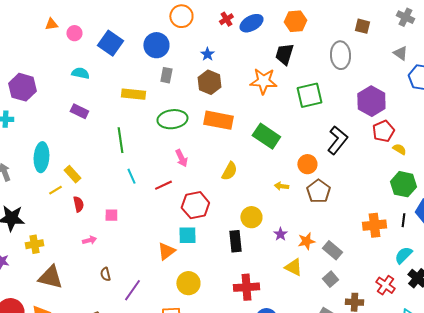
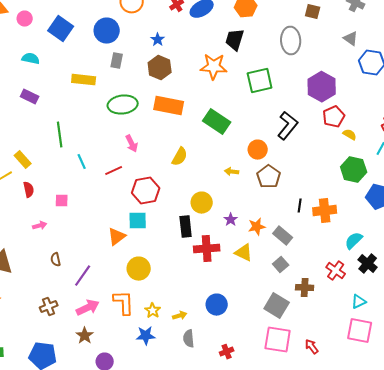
green line: (120, 140) -> (60, 135), moved
black line: (403, 220) -> (300, 206), moved
red cross: (246, 287) -> (207, 249), moved

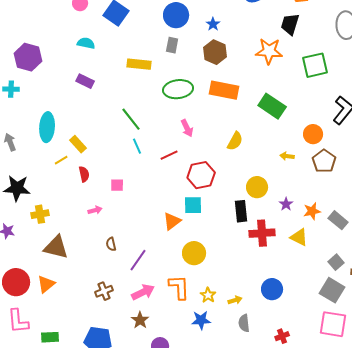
blue circle: (107, 31) -> (176, 15), moved
green line: (60, 135) -> (131, 119), moved, turned -30
gray square: (281, 265) -> (336, 262), moved

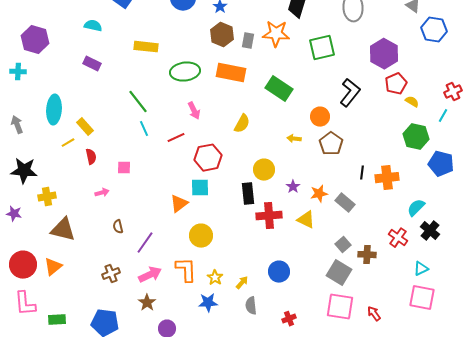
gray rectangle: (172, 45) -> (248, 41), moved
yellow arrow: (235, 300) -> (242, 283), turned -32

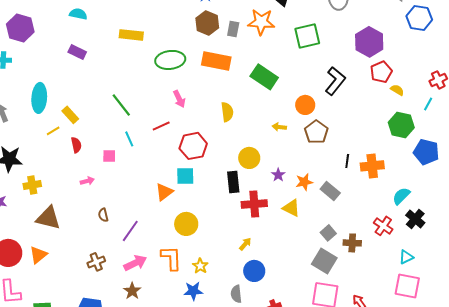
green line: (138, 102) -> (121, 105), moved
yellow semicircle: (242, 124) -> (227, 112), turned -36
cyan line: (144, 129) -> (129, 139), moved
blue circle: (279, 272) -> (254, 271), moved
yellow arrow: (242, 283) -> (245, 244), moved

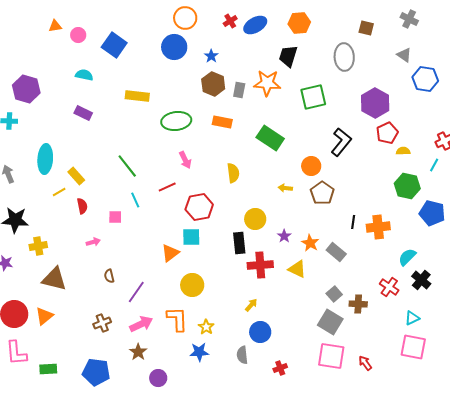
orange rectangle: (216, 61) -> (222, 122), size x0.7
yellow semicircle: (397, 90) -> (403, 151), turned -32
orange star: (304, 182) -> (310, 243), turned -30

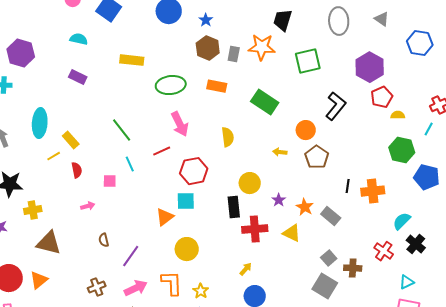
gray triangle: (404, 55) -> (382, 19), moved
pink arrow: (185, 160) -> (180, 124), size x1.4

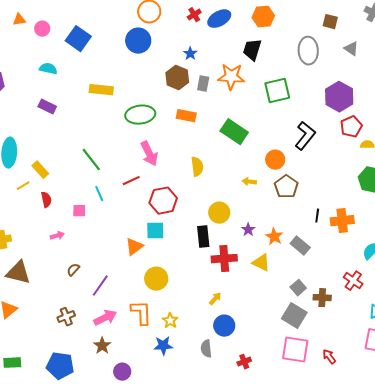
blue star: (206, 20) -> (190, 54), moved
brown semicircle: (104, 240) -> (73, 270), turned 56

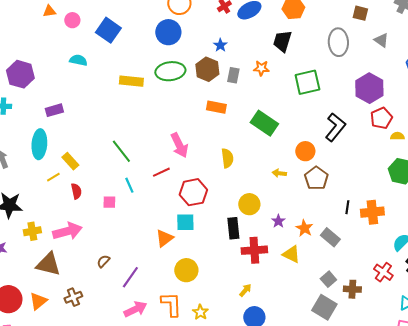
orange star: (231, 77) -> (261, 68), size x0.6
purple rectangle: (47, 107) -> (54, 110), moved, turned -42
green ellipse: (140, 115) -> (170, 71), moved
pink arrow: (57, 236) -> (67, 231), moved, size x2.0
brown cross: (66, 317) -> (73, 297), moved

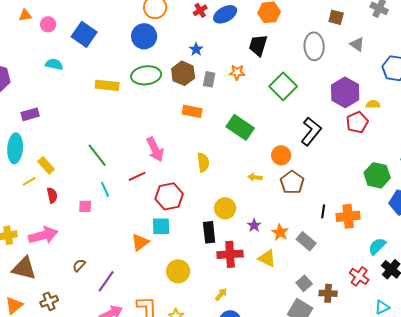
green square: (307, 82) -> (283, 86), turned -32
yellow semicircle: (397, 136) -> (373, 104), moved
yellow circle: (186, 270) -> (178, 271), moved

